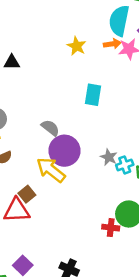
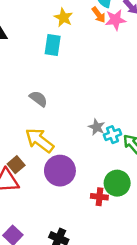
orange arrow: (112, 44) -> (99, 15), turned 63
cyan rectangle: (93, 95) -> (53, 45), moved
purple circle: (64, 151) -> (60, 171), moved

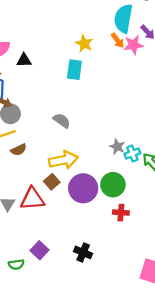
yellow arrow: (40, 140) -> (63, 160), turned 132
brown square: (16, 165) -> (52, 182), moved
green circle: (117, 183) -> (113, 185), moved

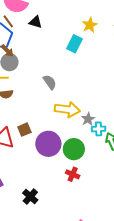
yellow arrow: (63, 160) -> (67, 109), moved

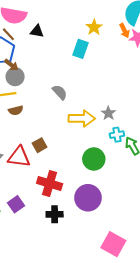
gray star: (88, 119) -> (108, 113), moved
purple circle: (48, 144) -> (88, 198), moved
red cross: (73, 174) -> (50, 183), moved, size x1.6
black cross: (30, 197) -> (55, 214), turned -35

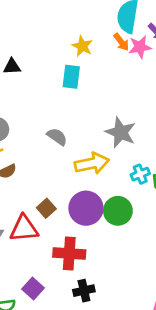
gray star: (108, 113) -> (121, 132), moved, size x1.6
purple circle: (88, 198) -> (86, 208), moved

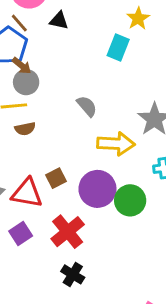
red cross: (69, 253) -> (68, 232), turned 32
purple square: (33, 289) -> (21, 234), moved
black cross: (84, 291) -> (73, 274), turned 30

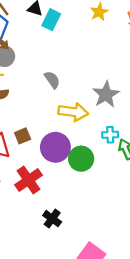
cyan rectangle: (118, 47) -> (51, 20), moved
black cross: (73, 274) -> (52, 219), moved

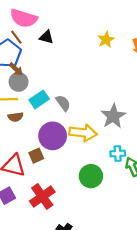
cyan rectangle: (51, 20) -> (39, 99), moved, turned 30
purple circle: (55, 147) -> (53, 136), moved

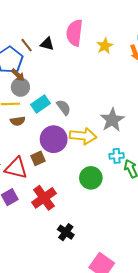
pink semicircle: (24, 18) -> (74, 33), moved, turned 80
brown line: (16, 37) -> (27, 45), moved

